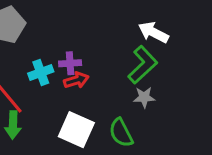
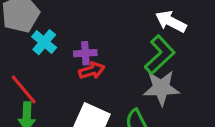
cyan cross: (41, 73) -> (44, 42), moved, turned -30
gray star: (144, 97) -> (161, 88), size x1.6

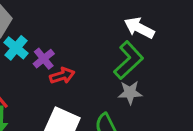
purple cross: (85, 53) -> (44, 59), moved, turned -35
gray star: (161, 88) -> (130, 93), size x0.7

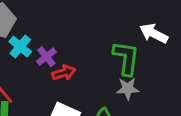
white arrow: (139, 28) -> (154, 33), moved
green L-shape: (128, 60) -> (126, 58), turned -39

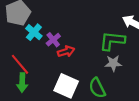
green L-shape: (126, 58) -> (112, 41), turned -92

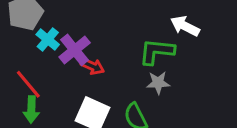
purple cross: (53, 40) -> (75, 50), size x1.5
red arrow: (66, 51) -> (92, 66), turned 42

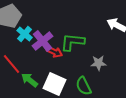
green L-shape: (157, 51) -> (73, 42), moved
green arrow: (31, 110) -> (30, 80), moved, turned 126

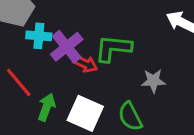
cyan cross: (25, 34) -> (39, 36), turned -35
green arrow: (30, 80) -> (47, 107), turned 72

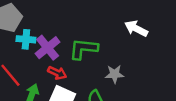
red arrow: (85, 64) -> (57, 73), moved

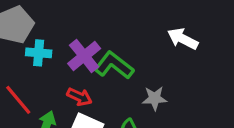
purple cross: (48, 48) -> (84, 56), moved
green L-shape: (83, 49) -> (114, 65), turned 32

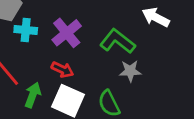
green L-shape: (114, 65) -> (117, 41), moved

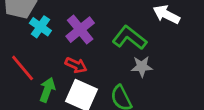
cyan cross: (26, 30) -> (40, 27), turned 30

